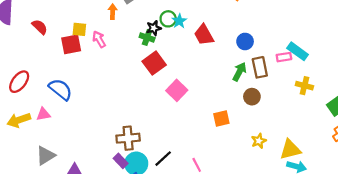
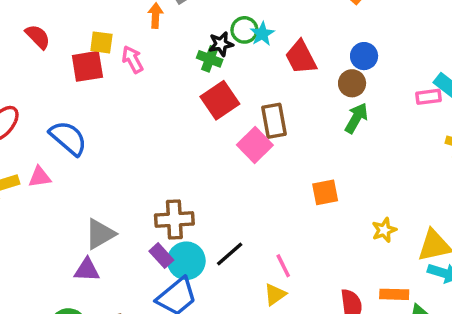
blue circle: (245, 41) -> (364, 56), moved
brown rectangle: (260, 67) -> (274, 121), moved
brown circle: (252, 97) -> (352, 83), moved
gray triangle: (46, 156) -> (100, 234), moved

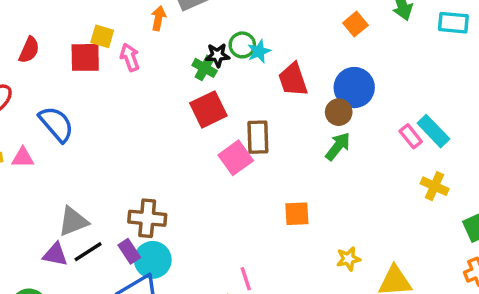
red semicircle: (38, 37) -> (29, 50), moved, turned 60
blue circle: (364, 56) -> (354, 88), size x1.5
pink rectangle: (429, 97) -> (411, 136), turned 50
black line: (230, 254) -> (88, 252), moved

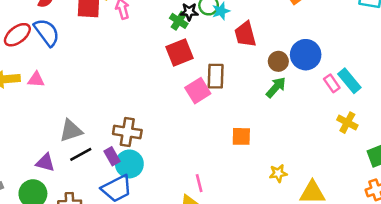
blue circle: (354, 88) -> (306, 55), moved
blue semicircle: (56, 124) -> (47, 32), moved
purple triangle: (55, 254) -> (45, 163), moved

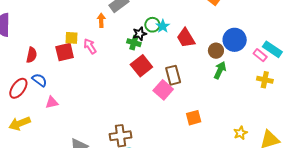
blue semicircle: (47, 32) -> (39, 80), size x0.7
pink triangle: (36, 80) -> (52, 102), moved
yellow cross: (347, 123) -> (265, 80), moved
orange square: (241, 136) -> (194, 118), moved

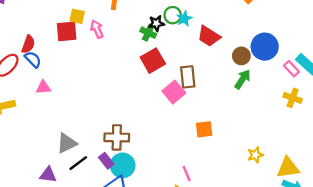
red trapezoid: (186, 38) -> (209, 36), turned -35
red semicircle: (32, 55) -> (28, 44), moved

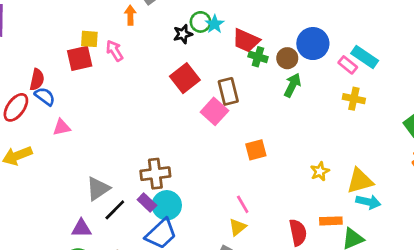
green cross: (148, 33) -> (258, 57), moved

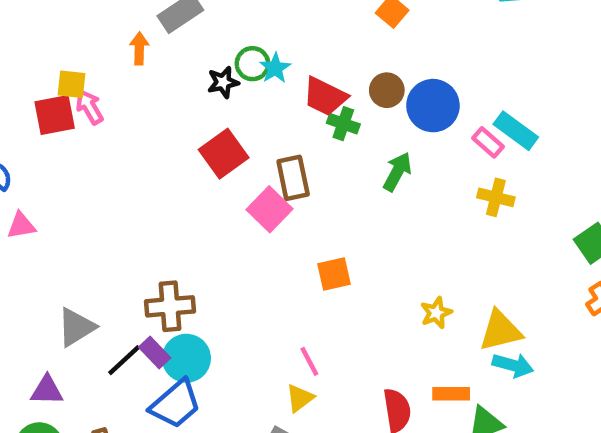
pink arrow: (115, 51) -> (89, 107), moved
brown circle: (287, 58) -> (387, 90), moved
black line: (115, 210) -> (124, 360), moved

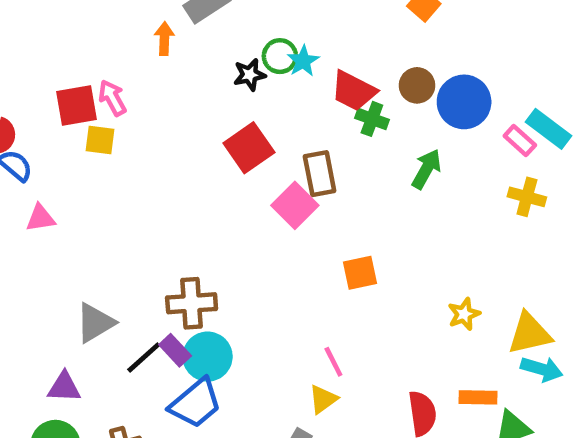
yellow square: (72, 84) -> (100, 140), moved

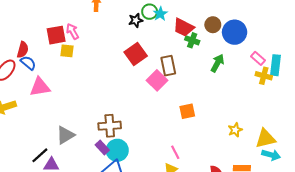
cyan rectangle: (548, 129) -> (275, 65), moved, turned 60
pink rectangle: (520, 140) -> (258, 58), moved
pink triangle: (41, 218) -> (40, 87), size x1.5
black line: (144, 357) -> (40, 155), moved

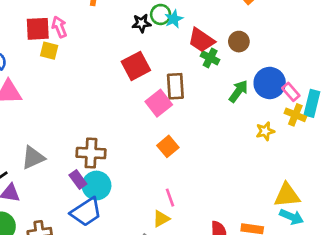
blue circle: (235, 32) -> (270, 83), moved
orange square: (187, 111) -> (168, 146), moved, turned -35
yellow star: (235, 130) -> (265, 131), moved

